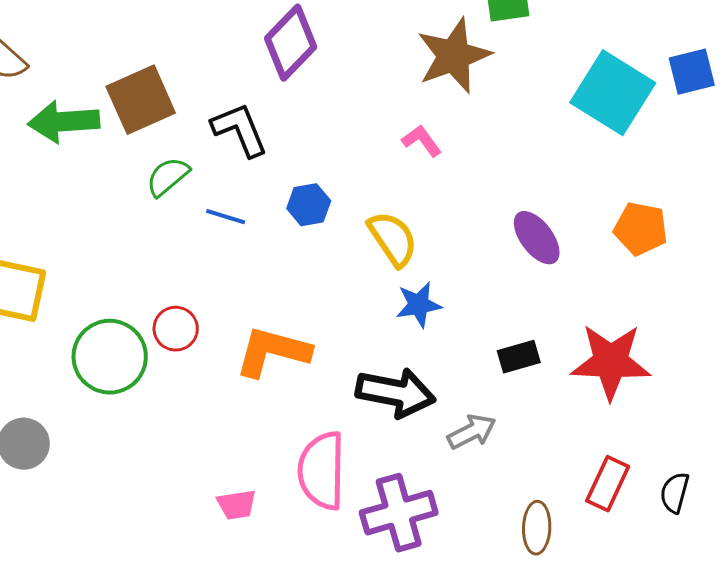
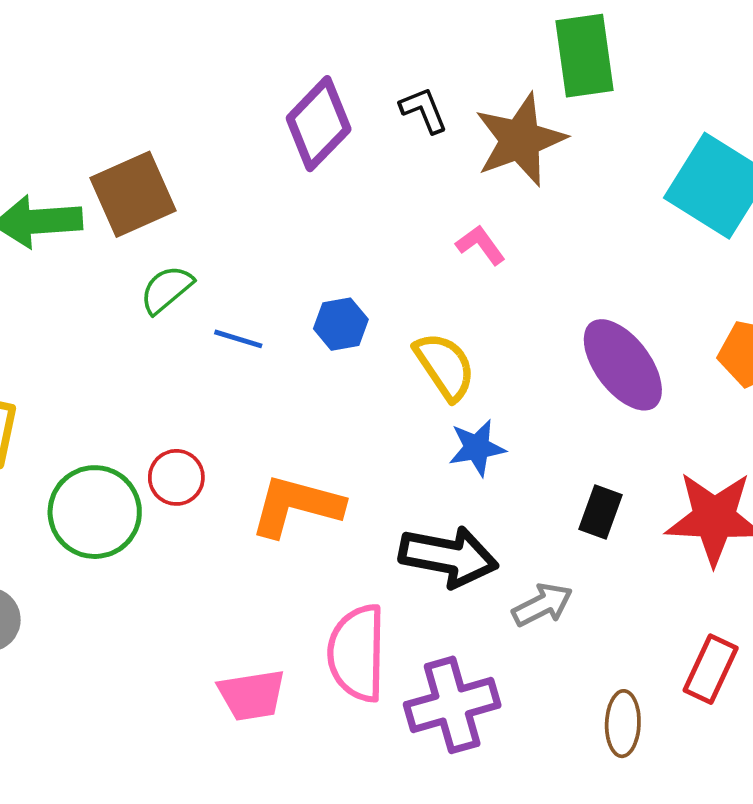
black L-shape: (240, 130) -> (424, 110), moved, size x0.7
purple ellipse: (537, 238) -> (623, 365), size x1.4
black rectangle: (519, 357) -> (601, 512), turned -54
pink trapezoid: (237, 505) -> (252, 695), size x1.4

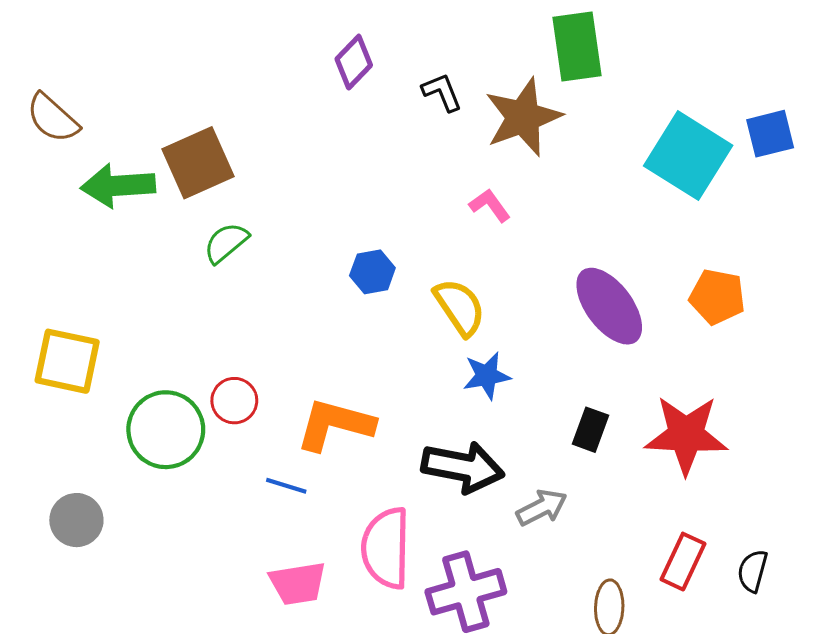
purple diamond: (319, 124) -> (354, 62), moved, size x0.7
blue line: (238, 339) -> (286, 486), moved

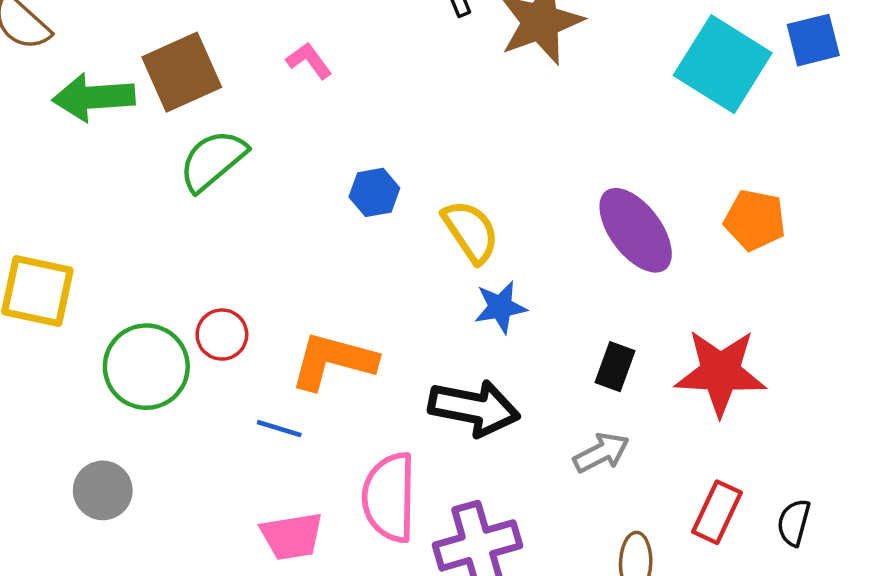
pink L-shape: (490, 205) -> (309, 61), moved
green semicircle: (226, 243) -> (213, 160), size x1.4
gray arrow: (542, 508) -> (601, 453), moved
gray circle: (76, 520) -> (103, 490), moved

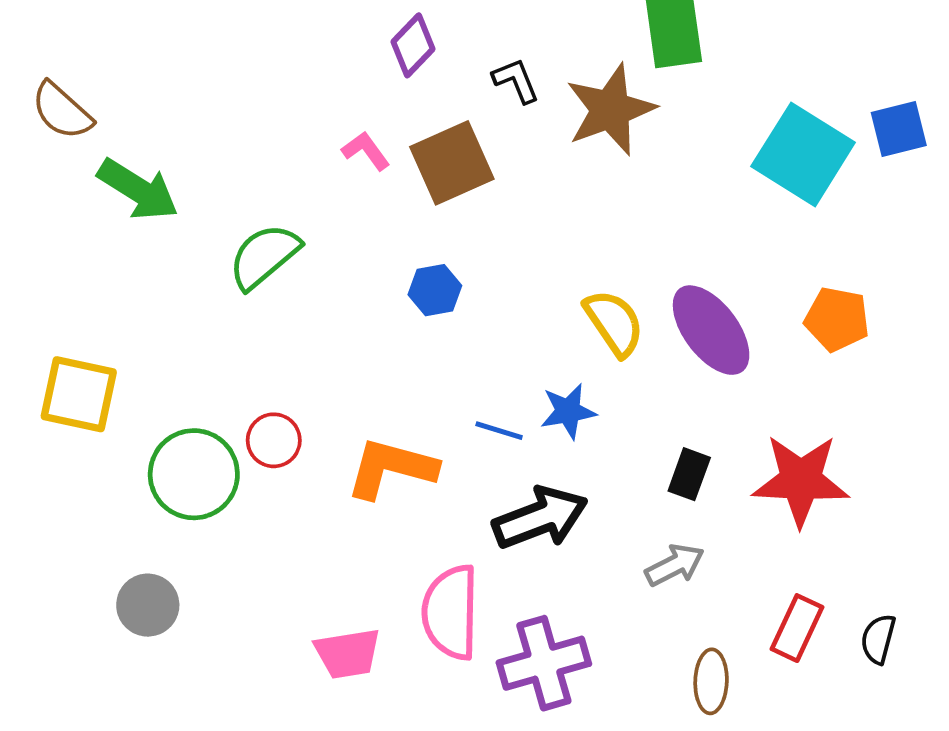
brown square: (182, 72) -> (452, 163), moved
green arrow: (94, 97) -> (138, 190), turned -144
yellow semicircle: (471, 231) -> (614, 323), moved
black arrow: (474, 408) -> (540, 518), turned -32
blue line: (279, 429) -> (499, 431), moved

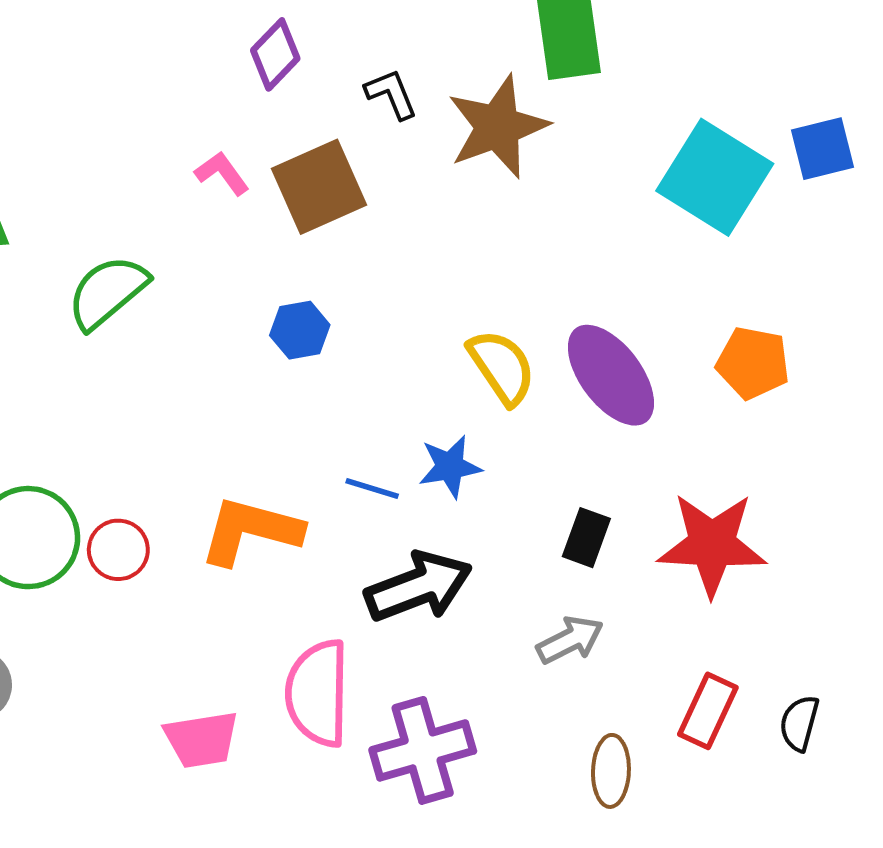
red circle: (274, 440) -> (118, 550), moved

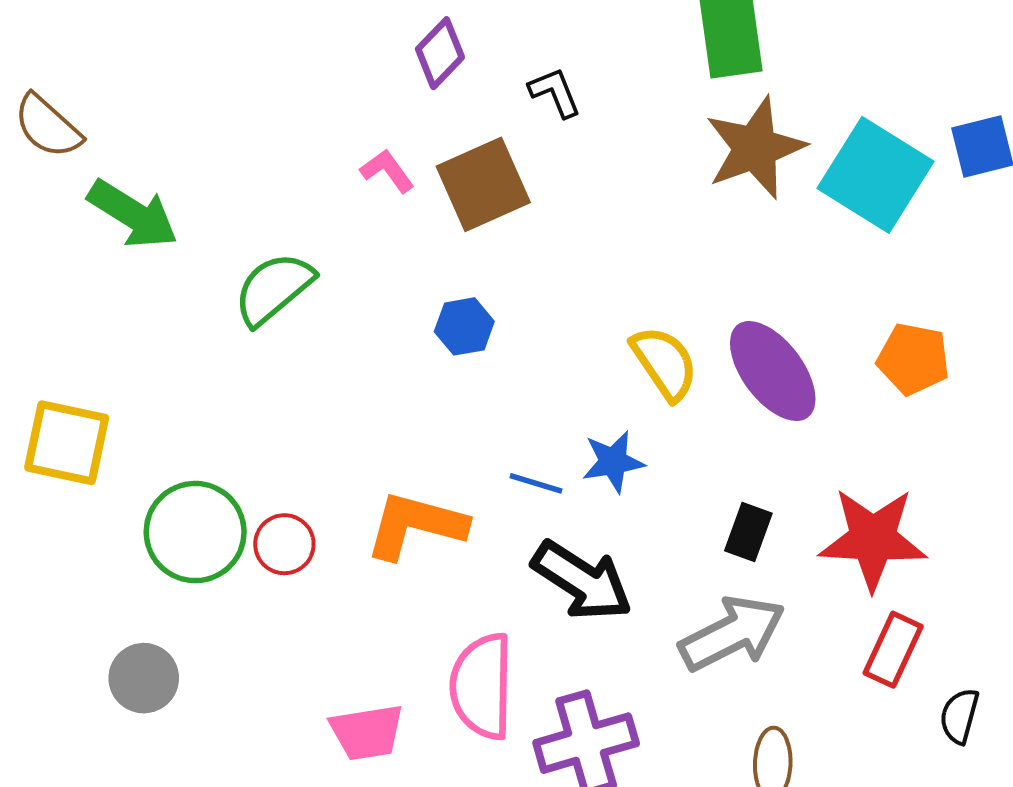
brown star: (498, 127) -> (755, 148), moved
black arrow: (419, 587) -> (582, 581), turned 54
gray arrow: (570, 640) -> (732, 633), size x1.6
red rectangle: (708, 711) -> (893, 650), moved

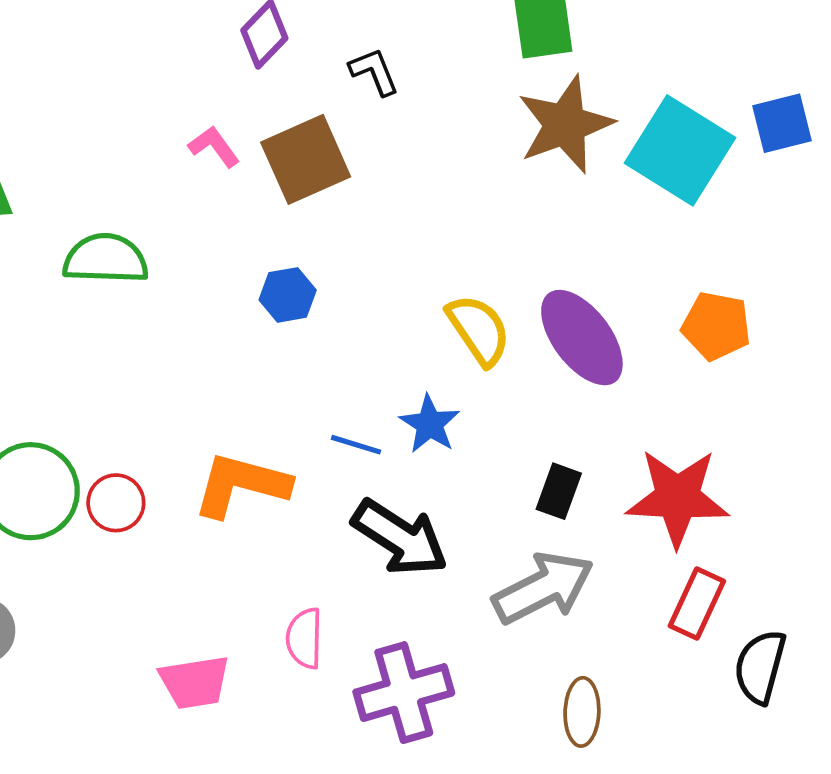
green semicircle: (274, 289) -> (106, 259), turned 42
blue star: (613, 462) -> (430, 424), turned -30
pink semicircle: (482, 686) -> (304, 638), size x0.6
black semicircle: (959, 716) -> (760, 667), size x1.4

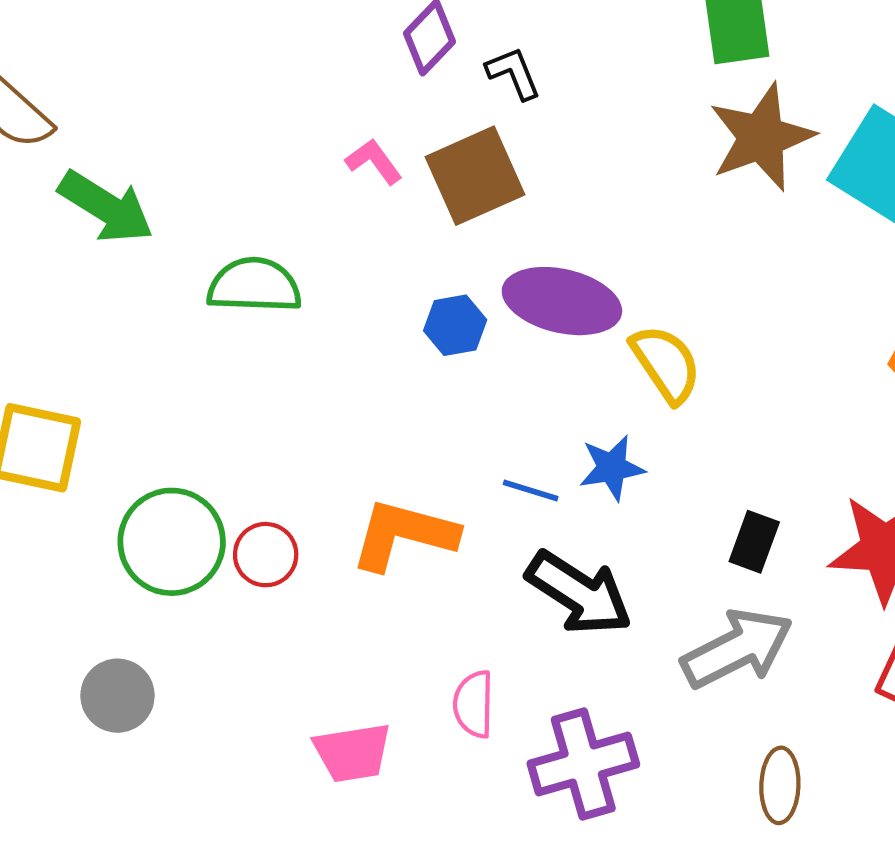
black L-shape: (374, 72) -> (513, 73), moved
purple ellipse: (582, 338) -> (562, 301), moved, turned -40
blue star: (430, 424) -> (612, 468), turned 30

